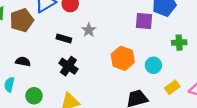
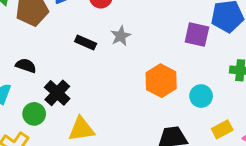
black cross: (68, 66) -> (57, 93), moved

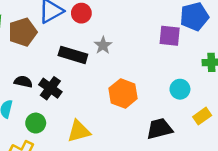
black rectangle: (86, 42) -> (73, 55), size x1.5
orange hexagon: (161, 81) -> (123, 93), moved
black cross: (57, 93) -> (50, 88), moved

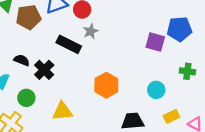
gray star: (103, 45) -> (91, 31), moved

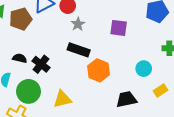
purple square: (155, 42) -> (119, 28), moved
black rectangle: (69, 44) -> (79, 50), moved
green circle: (26, 98) -> (28, 91), size x1.5

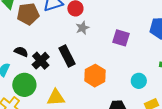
black rectangle: (79, 50) -> (67, 56), moved, turned 35

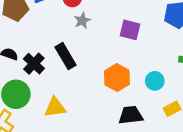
orange hexagon: (95, 76) -> (117, 78), moved

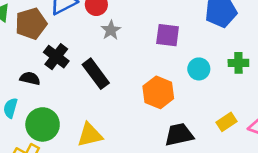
black cross: (34, 64) -> (56, 57), moved
cyan circle: (155, 81) -> (199, 69), moved

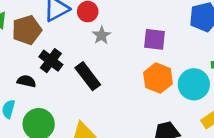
cyan circle: (199, 69) -> (194, 84), moved, size x1.5
orange hexagon: (158, 92) -> (158, 78), moved

